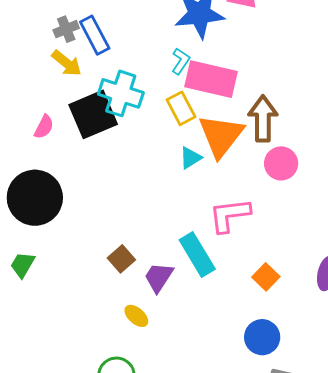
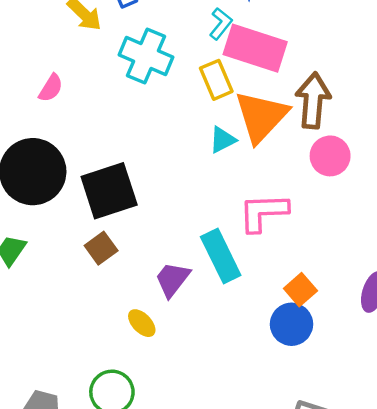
black square: (93, 114) -> (109, 191), moved
brown square: (121, 259) -> (101, 248), moved
blue circle: (262, 337) -> (292, 324), moved

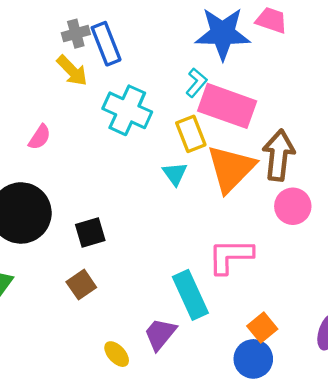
cyan triangle: (223, 140) -> (175, 174), moved, turned -40
black square: (109, 191) -> (90, 232), size x0.6
purple trapezoid: (172, 279) -> (160, 334), moved

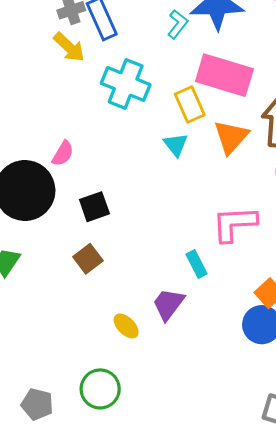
cyan L-shape: (196, 83) -> (178, 24), moved
pink semicircle: (40, 137) -> (63, 154), moved
orange triangle: (231, 168) -> (231, 137), size x0.7
cyan rectangle: (190, 295) -> (197, 264), size x0.6

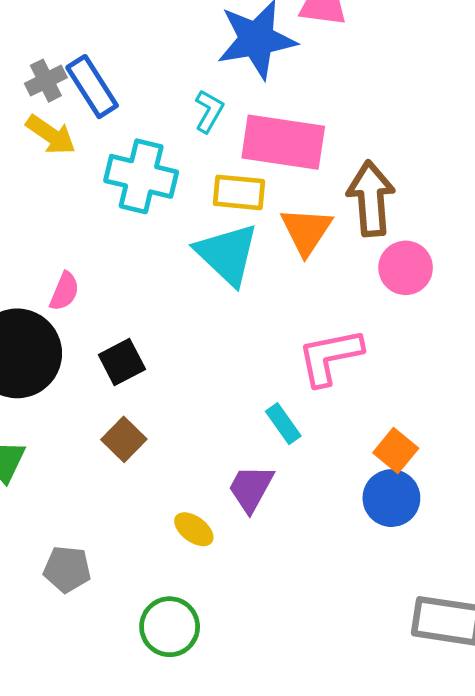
cyan L-shape: (178, 24) -> (209, 111), moved
yellow rectangle: (190, 104) -> (239, 192), turned -52
cyan triangle: (176, 145) -> (227, 254), size x1.8
gray pentagon: (37, 404) -> (67, 569), moved

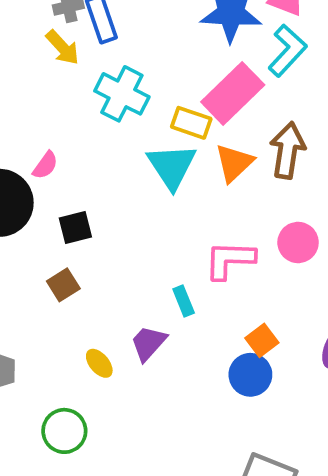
cyan L-shape: (209, 111) -> (287, 51), moved, size x1.6
pink rectangle: (283, 142) -> (233, 93), turned -66
pink circle: (406, 268) -> (298, 242), moved

